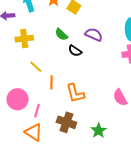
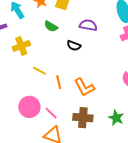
green semicircle: (61, 34) -> (51, 26), moved
pink line: (37, 111) -> (51, 113), turned -48

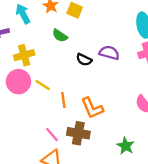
purple semicircle: (88, 25) -> (109, 53), moved
pink circle: (29, 107) -> (18, 82), moved
brown cross: (83, 118) -> (78, 133), moved

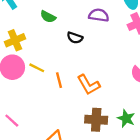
purple semicircle: (109, 53) -> (99, 15), moved
brown cross: (78, 133) -> (96, 120), moved
pink line: (52, 134) -> (12, 121), moved

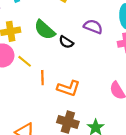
green semicircle: (48, 17) -> (45, 30), moved, size x1.5
orange L-shape: (89, 85) -> (68, 88), turned -55

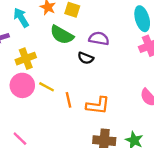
purple semicircle: (93, 27) -> (99, 39), moved
green semicircle: (45, 30) -> (62, 35), moved

